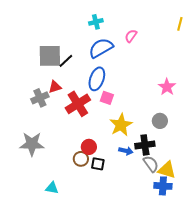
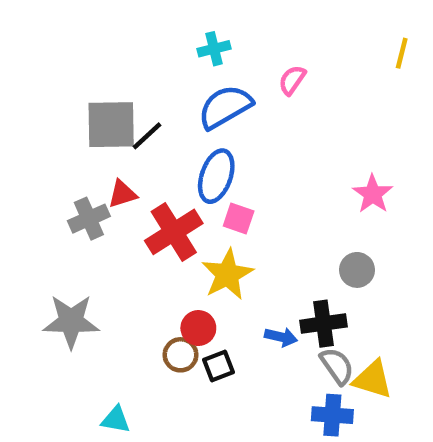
yellow star: (121, 125) -> (227, 274), moved
black square: (98, 164) -> (218, 366), turned -32
blue cross: (163, 186) -> (332, 415), moved

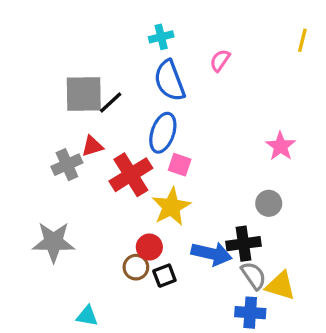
blue semicircle: (225, 107) -> (170, 81), turned -81
blue arrow: (281, 337) -> (212, 254), size x1.6

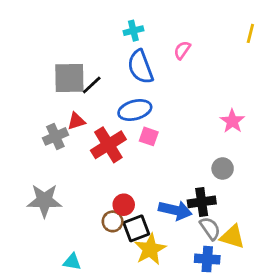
blue ellipse: (163, 133) -> (135, 110), turned 56
yellow star: (171, 207) -> (150, 249), moved
black square: (164, 276) -> (136, 228), size x1.4

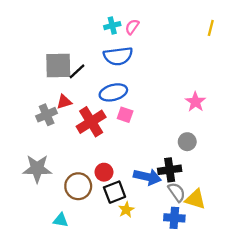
pink semicircle: (182, 50) -> (132, 27), moved
blue semicircle: (140, 67) -> (118, 56), turned -76
brown circle: (113, 221) -> (78, 186), moved, size x1.5
yellow star: (150, 249) -> (126, 210), size x0.6

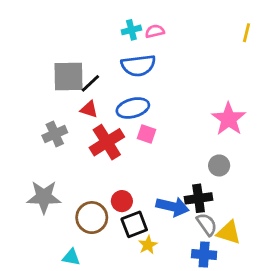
pink semicircle: (132, 27) -> (155, 31), turned 42
red triangle: (64, 102) -> (89, 109), moved, turned 35
pink star: (195, 102) -> (229, 119), size x1.4

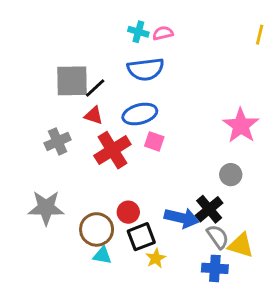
cyan cross: (131, 30) -> (138, 32), turned 30
black cross: (199, 198) -> (209, 209), turned -32
cyan triangle: (71, 257) -> (102, 255), moved

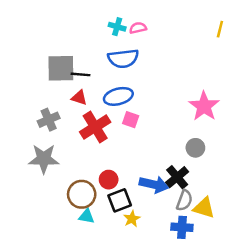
black line: (95, 88) -> (80, 74), turned 48
gray star: (46, 208) -> (44, 159), moved
gray semicircle: (218, 237) -> (184, 200), turned 55

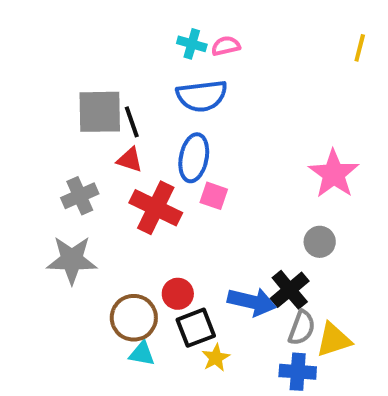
black line: (80, 74) -> (132, 122), turned 66
blue ellipse: (118, 96) -> (194, 158), turned -64
red cross: (95, 127) -> (156, 208), turned -32
yellow triangle: (204, 208) -> (334, 340), turned -35

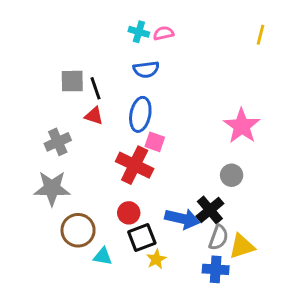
blue semicircle: (202, 96) -> (146, 69), size x0.7
gray square: (100, 112) -> (72, 81), size x0.7
red cross: (156, 208) -> (135, 165), moved
brown circle: (134, 318) -> (78, 230), moved

